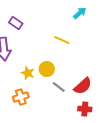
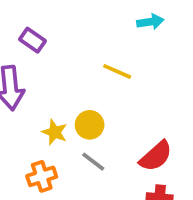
cyan arrow: (80, 13) -> (150, 22), turned 32
gray line: (59, 87) -> (93, 162), moved

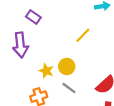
yellow line: (117, 71) -> (83, 35), turned -70

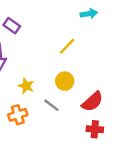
yellow circle: (67, 66) -> (65, 81), moved

